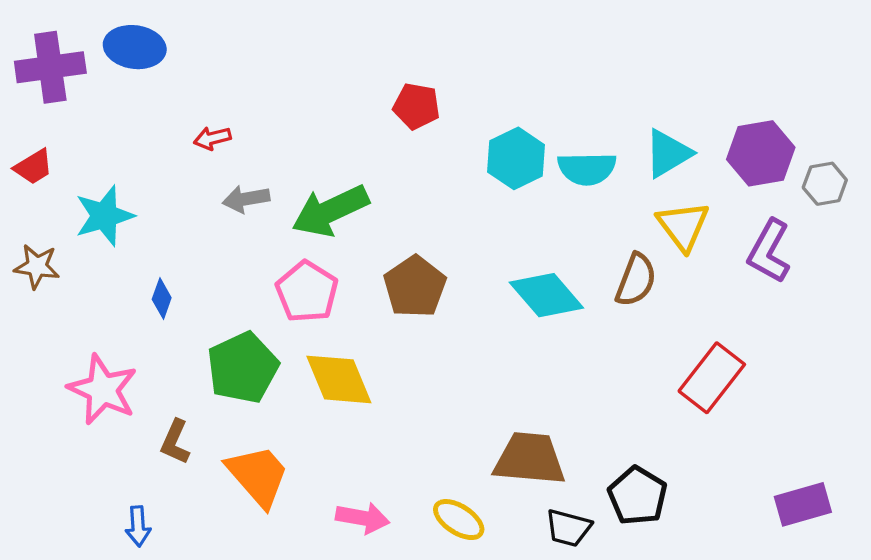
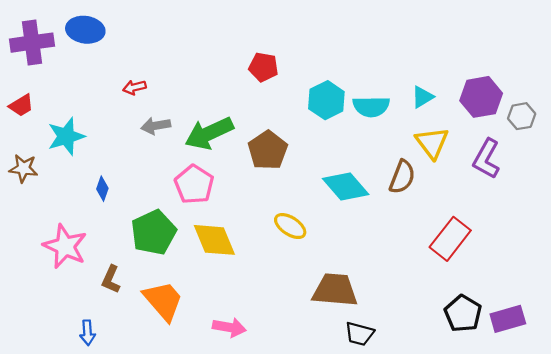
cyan triangle: (668, 153) -> (422, 97), size x0.7
brown pentagon: (415, 287) -> (268, 150), moved
black pentagon: (638, 496) -> (463, 313), moved
yellow ellipse: (459, 520) -> (290, 226), moved

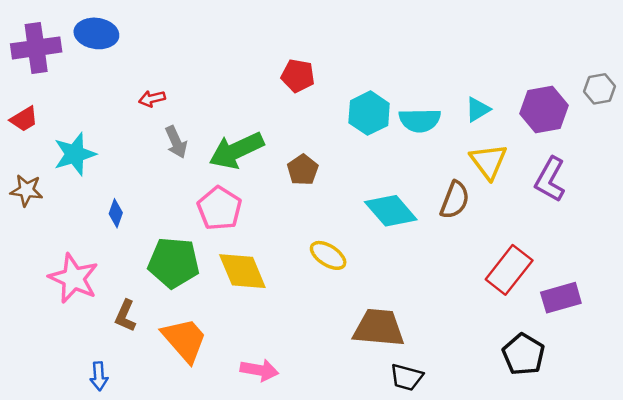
gray hexagon: (522, 116) -> (600, 89), moved
gray arrow: (156, 126) -> (176, 142), turned -104
brown pentagon: (268, 150) -> (303, 170), size x0.7
green pentagon: (154, 232) -> (174, 263), turned 30
purple rectangle: (508, 319) -> (561, 298), moved

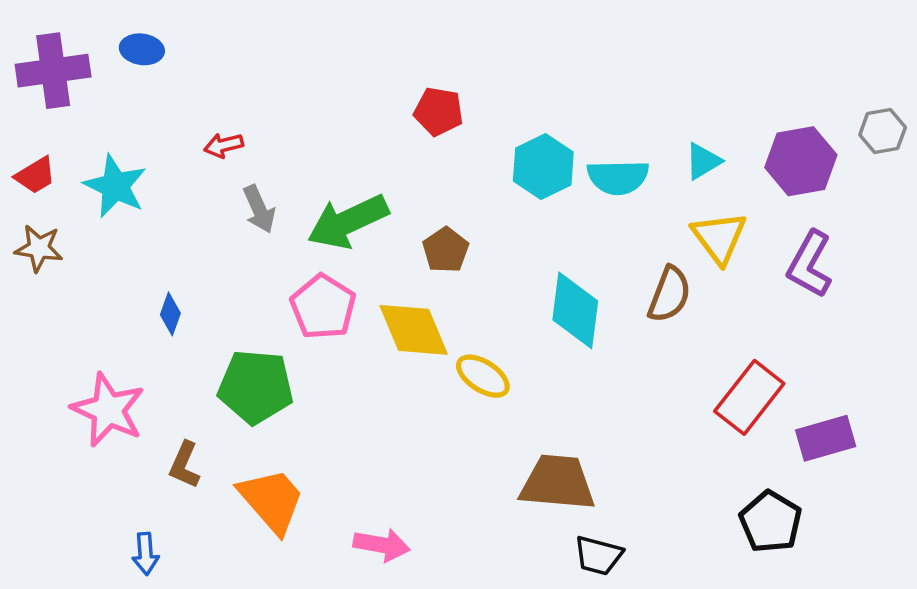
blue ellipse: (96, 33) -> (142, 49), size x0.7
cyan star: (75, 154) -> (115, 186), moved, turned -30
brown star: (26, 190) -> (39, 248), moved
cyan diamond: (391, 211) -> (575, 310), turned 48
yellow diamond: (242, 271) -> (414, 330), moved

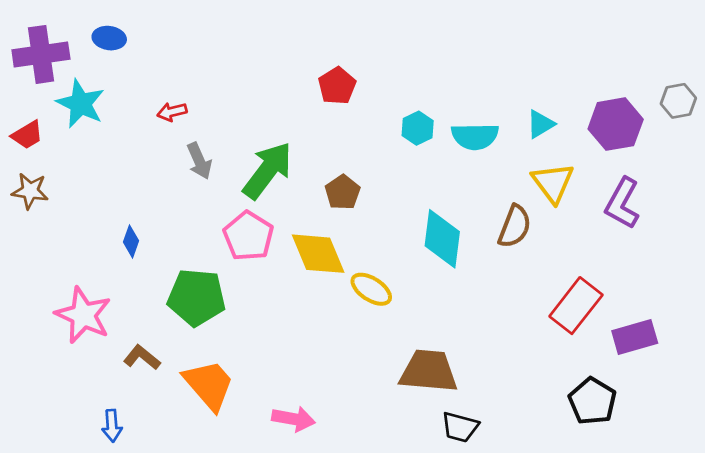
red pentagon: (439, 111) -> (337, 86), turned 30
cyan hexagon: (543, 167) -> (418, 128), size x0.7
cyan star: (115, 186) -> (81, 104), moved
green arrow: (348, 222) -> (268, 170), turned 152
brown L-shape: (185, 465) -> (142, 357), turned 105

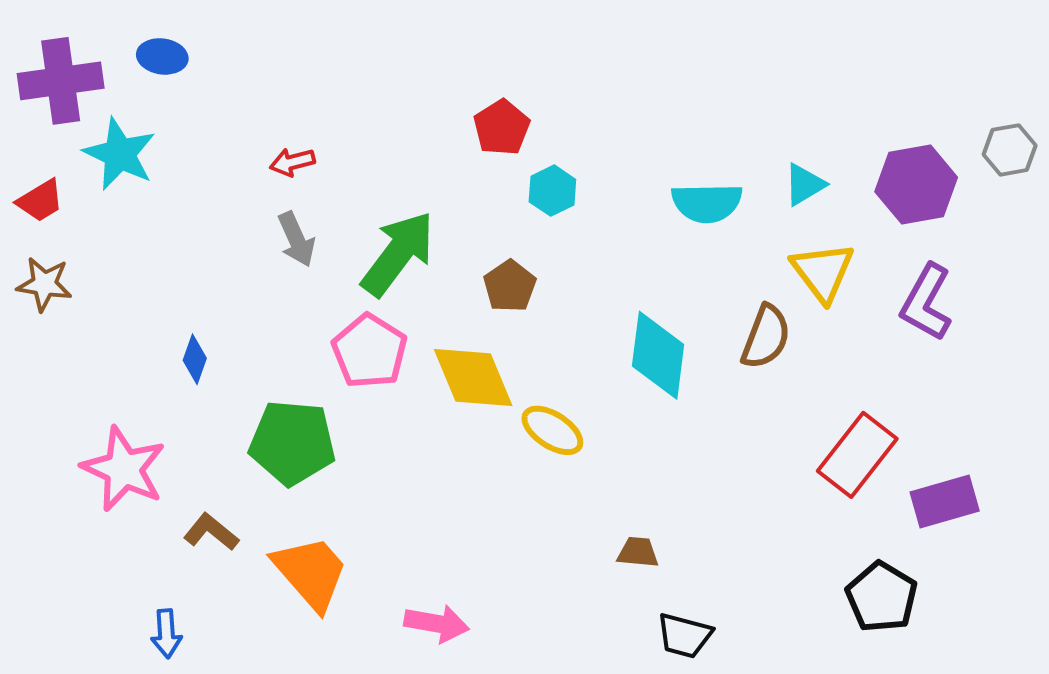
red arrow: (172, 112) -> (292, 162), moved
cyan hexagon: (418, 128) -> (552, 191), moved
brown trapezoid: (429, 371) -> (638, 552), size x0.5

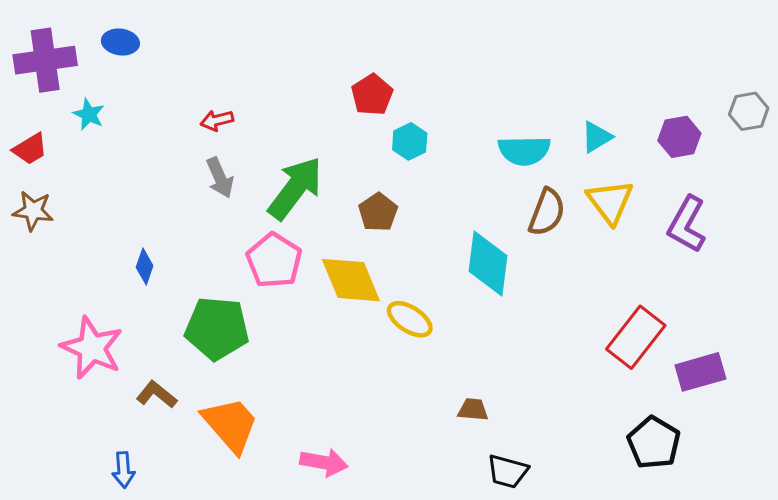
cyan star: (120, 154) -> (89, 114), size x0.6
purple hexagon: (916, 184) -> (679, 137), size x0.7
brown semicircle: (766, 337) -> (547, 212), moved

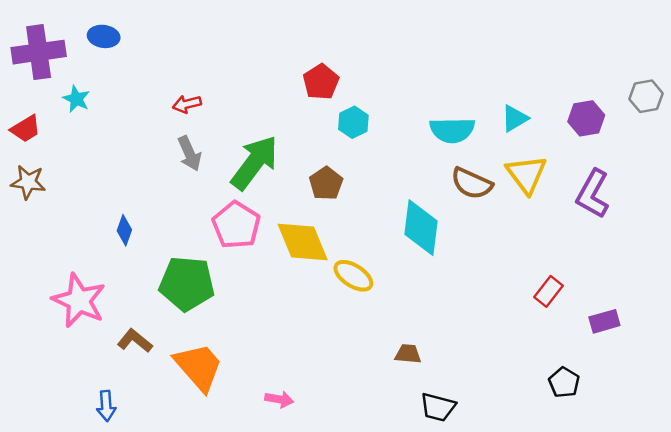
brown semicircle: (547, 212) -> (472, 183), turned 93
red rectangle: (636, 337) -> (548, 291), size x0.6
purple rectangle: (700, 372) -> (604, 321), size x0.7
black pentagon: (654, 443) -> (564, 382), size x0.7
pink arrow: (324, 462) -> (279, 399), size x0.7

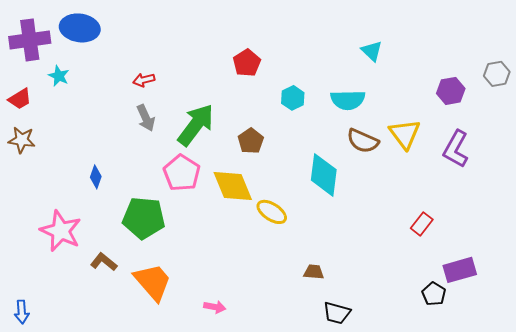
blue ellipse: (104, 36) -> (80, 28), size x1.6
cyan triangle: (515, 118) -> (372, 51), moved, turned -45
cyan hexagon: (353, 122) -> (293, 98), moved
purple rectangle: (604, 321) -> (460, 270), moved, size x1.4
blue arrow: (106, 406) -> (22, 312), moved

